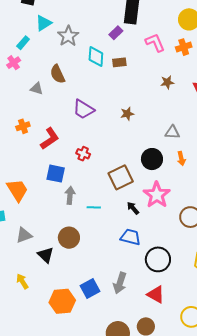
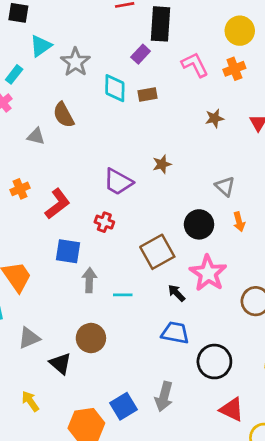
purple trapezoid: (83, 109) -> (118, 182), moved
gray triangle: (172, 132) -> (225, 186), turned 42
red triangle: (156, 294) -> (232, 409), moved

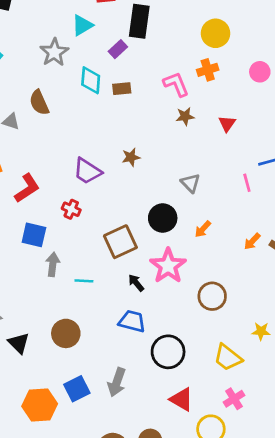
cyan triangle: (41, 46) -> (82, 25), moved
pink L-shape: (195, 65) -> (176, 84), moved
orange arrow: (239, 222) -> (203, 229), moved, turned 54
brown circle: (91, 338) -> (66, 333), moved

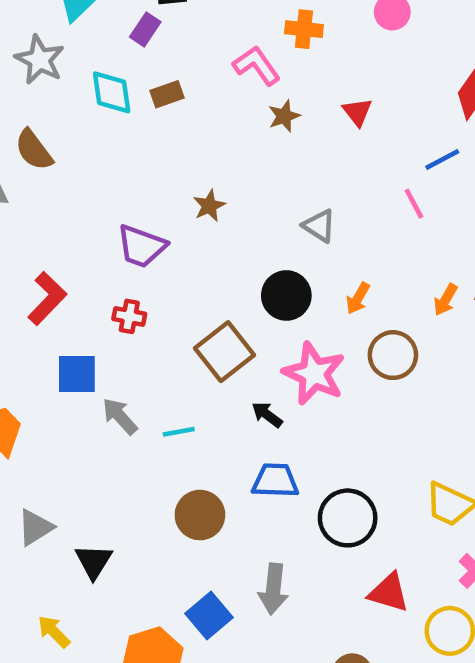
orange cross: (208, 70) -> (304, 29), turned 36
gray arrow: (53, 264) -> (120, 416), turned -35
brown circle: (212, 296) -> (393, 355), moved
brown circle: (66, 333) -> (200, 515), moved
black triangle: (19, 343) -> (94, 561), turned 30

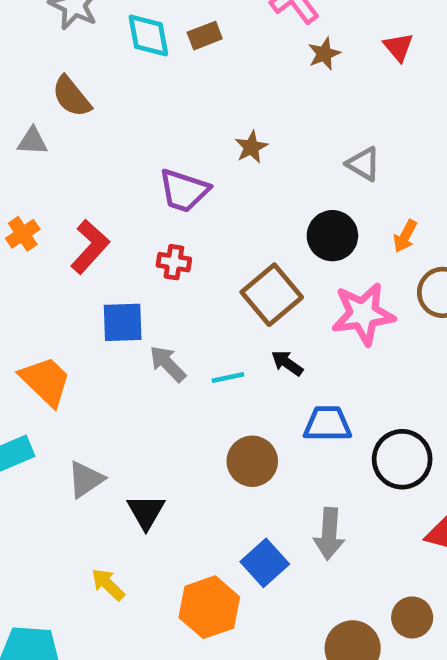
pink star: (314, 374) -> (363, 314), turned -30
black arrow: (267, 415) -> (287, 363), moved

